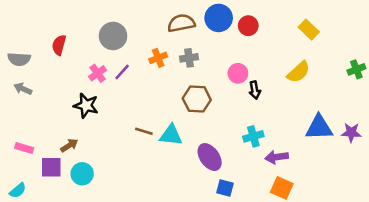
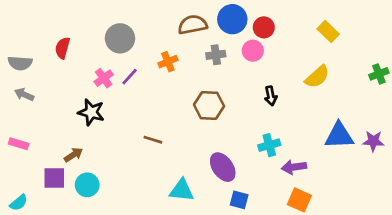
gray cross: (189, 58) -> (216, 55), moved
pink circle: (238, 73) -> (253, 51), moved
cyan triangle: (171, 135) -> (182, 190), moved
pink rectangle: (24, 148) -> (19, 144), moved

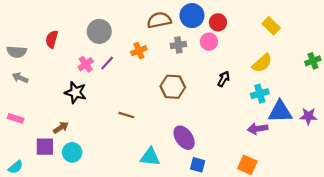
black arrow: (271, 96) -> (224, 79), turned -140
cyan cross: (269, 145) -> (260, 94), moved
purple arrow: (294, 167) -> (258, 129), moved

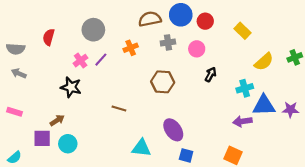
yellow rectangle: (271, 26) -> (243, 31), moved
pink circle: (209, 42) -> (197, 49), moved
yellow semicircle: (262, 63) -> (264, 62), moved

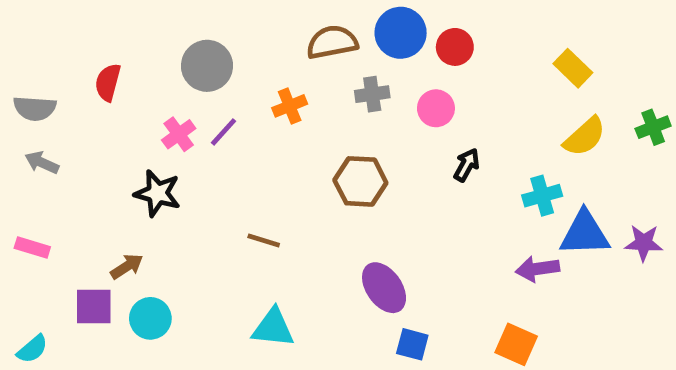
yellow rectangle: (243, 31) -> (573, 68), moved
cyan triangle: (141, 148) -> (273, 328), moved

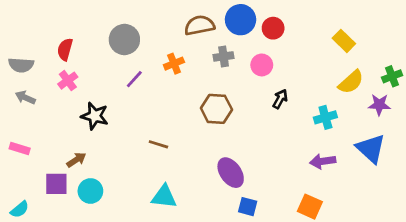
pink cross: (179, 134) -> (68, 81), moved
blue triangle: (585, 233) -> (371, 149), moved, turned 44
purple star: (644, 243) -> (379, 105), moved

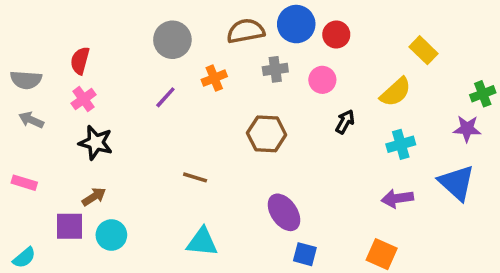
gray circle: (124, 39) -> (172, 40), moved
yellow semicircle: (351, 82) -> (396, 92), moved
black star: (95, 116) -> (96, 143), moved

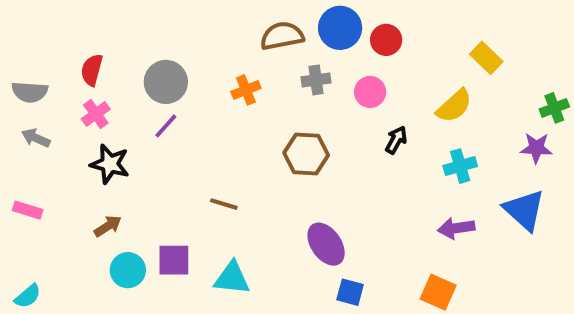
gray circle: (172, 40) -> (166, 82), moved
purple line: (165, 97) -> (166, 126), moved
purple square: (70, 226) -> (174, 260), moved

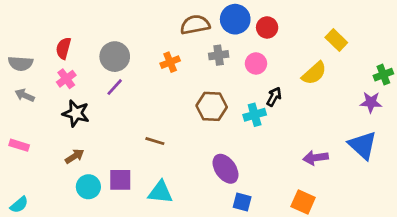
cyan cross: (460, 166) -> (255, 115), moved

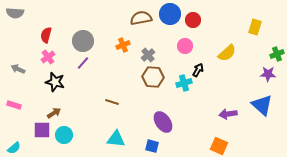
yellow rectangle: (336, 40) -> (255, 27), moved, turned 63
gray cross: (219, 55) -> (148, 55), moved, turned -32
gray semicircle: (21, 63) -> (15, 13), moved
purple square: (120, 180) -> (42, 130), moved
blue square: (242, 202) -> (152, 146), moved

